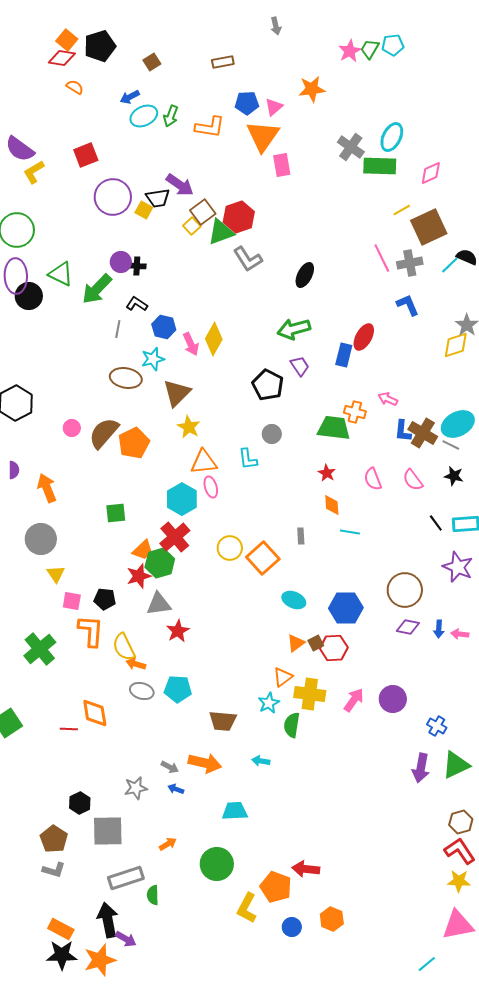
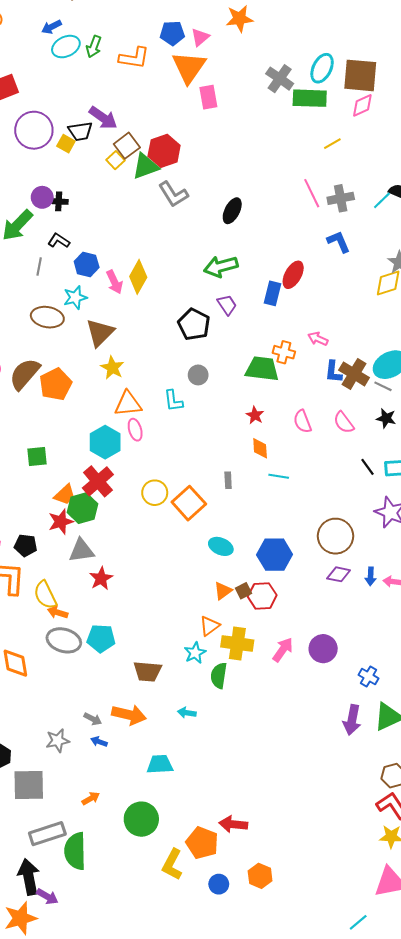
brown square: (429, 227) -> (360, 75), moved, turned 30
gray ellipse: (142, 691) -> (64, 640), size x1.4
green semicircle: (153, 895) -> (75, 851), size x1.8

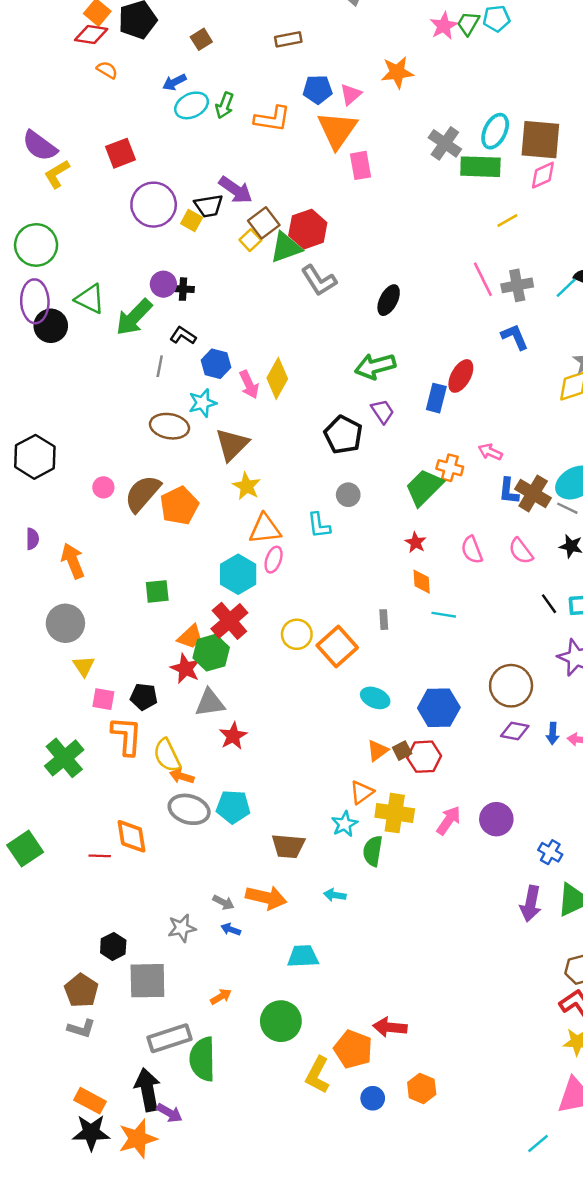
green trapezoid: (262, 369) -> (424, 487), turned -52
pink ellipse: (135, 430) -> (274, 560), turned 35
red star: (61, 522) -> (185, 669), turned -30

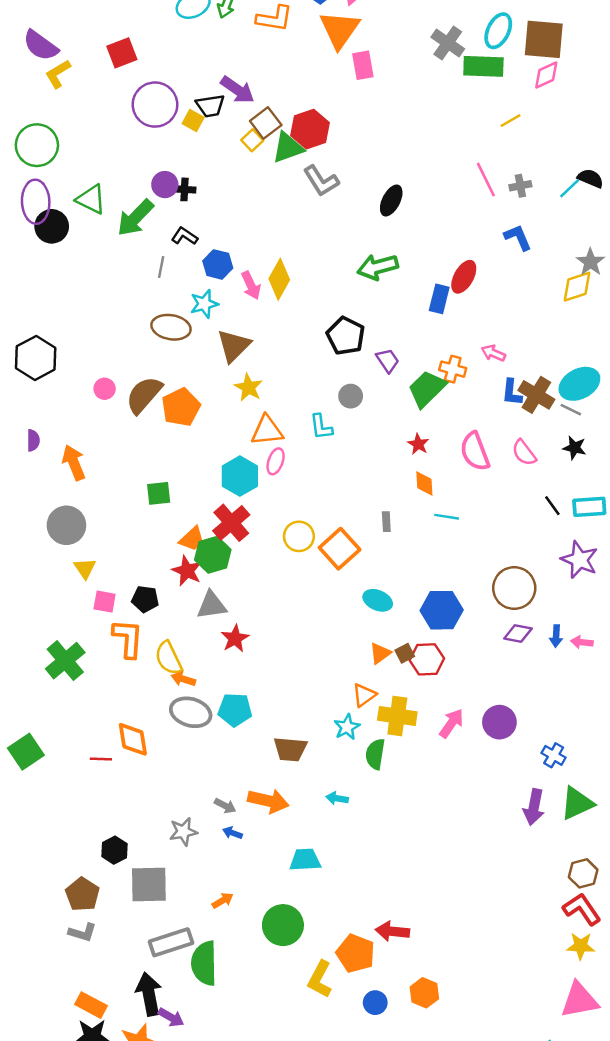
gray cross: (517, 285) -> (520, 186), size x0.7
purple trapezoid: (382, 411) -> (388, 360), moved
pink semicircle: (472, 550) -> (475, 451), size x1.4

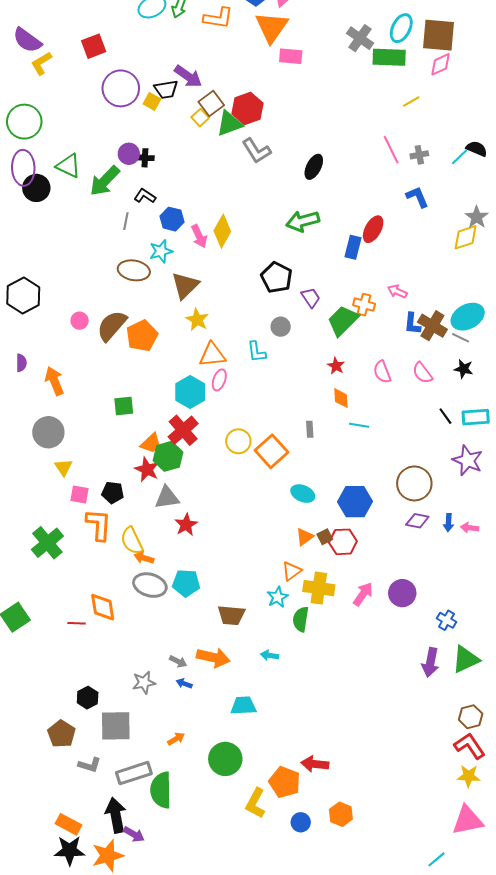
pink rectangle: (363, 65) -> (291, 56), turned -75
pink semicircle: (475, 451) -> (382, 372), size x0.7
gray L-shape: (82, 932) -> (90, 765), moved

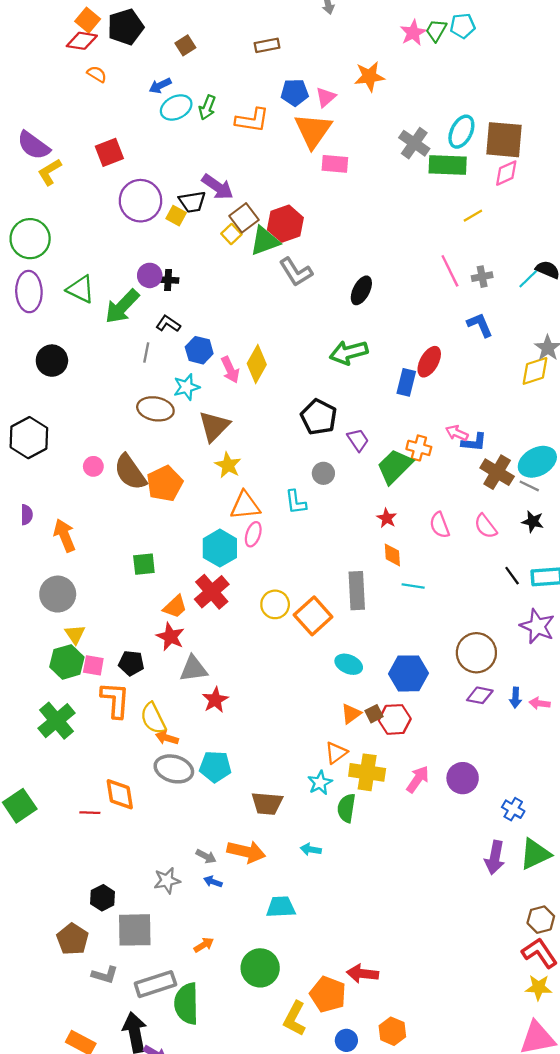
black circle: (36, 188) -> (52, 361), moved
blue L-shape: (412, 324) -> (474, 442), moved, turned -90
brown semicircle: (112, 326) -> (130, 472), turned -76
gray rectangle: (310, 429) -> (357, 591), size x2.0
green hexagon: (168, 456) -> (67, 662), moved

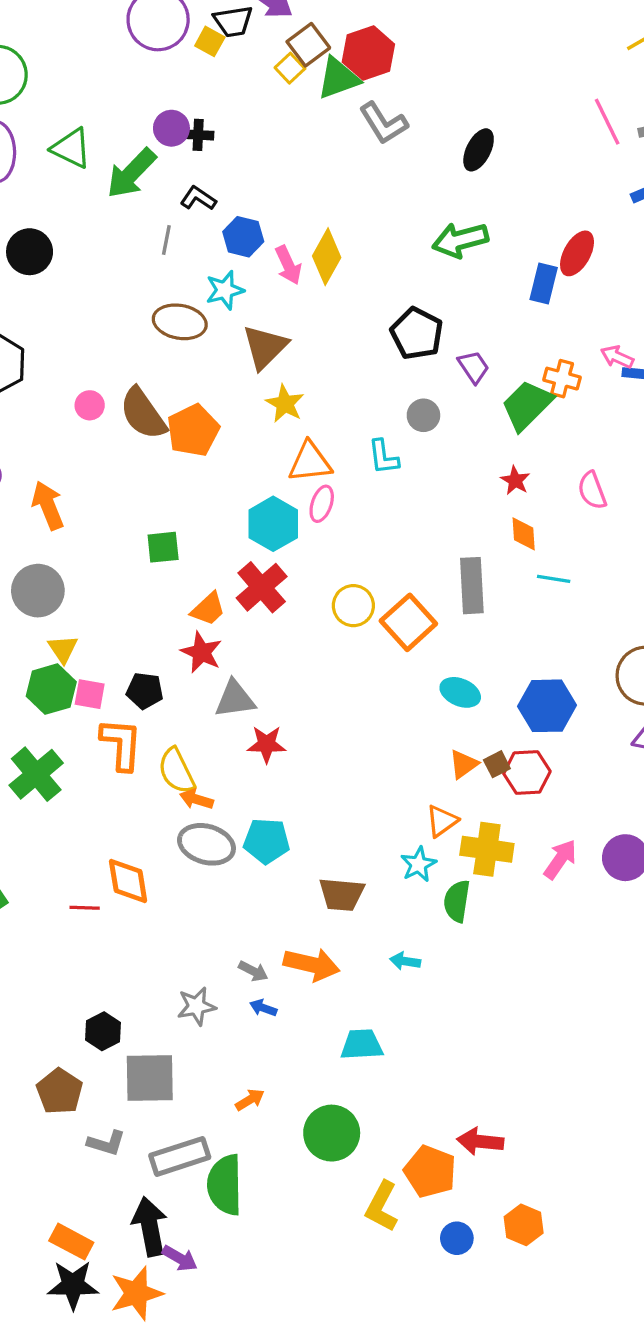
red star: (215, 700) -> (267, 744), turned 30

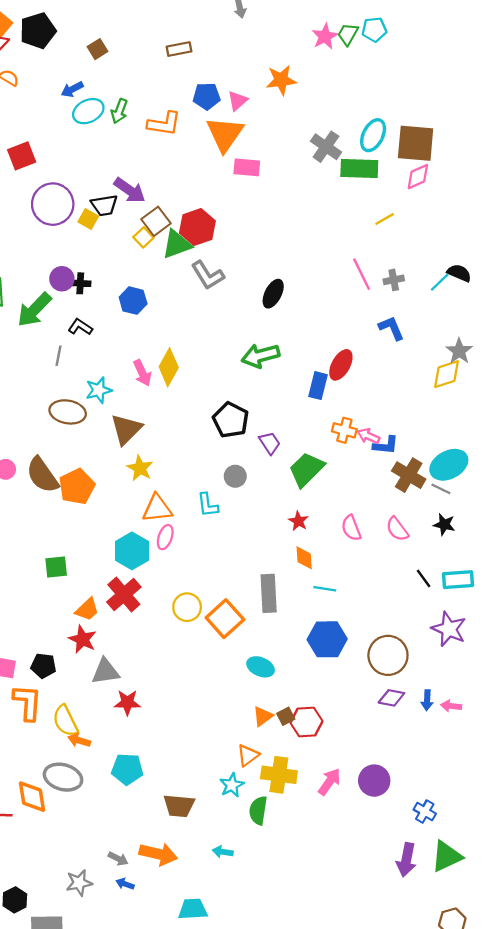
blue hexagon: (243, 237) -> (133, 301), moved
orange cross: (562, 379) -> (344, 430), moved
blue hexagon: (547, 706) -> (327, 639), moved
gray ellipse: (206, 844) -> (63, 777), moved

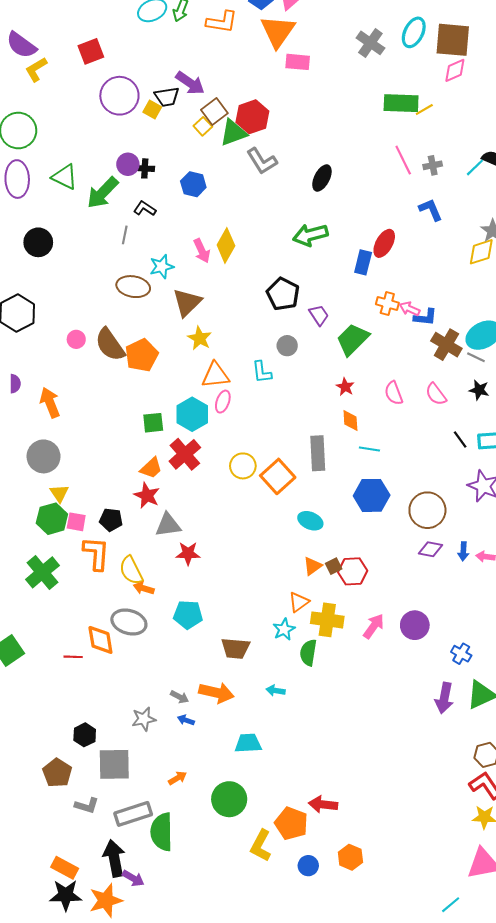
green rectangle: (359, 169) -> (401, 103), moved
green square: (56, 567) -> (153, 423), moved

